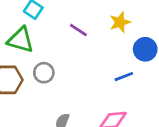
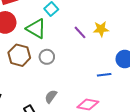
yellow star: (120, 22) -> (101, 29), moved

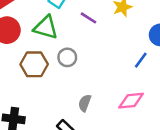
purple line: (80, 32) -> (88, 18), moved
blue line: (104, 75) -> (141, 60), turned -32

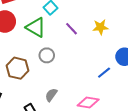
brown hexagon: (34, 64) -> (17, 68), moved

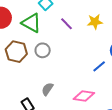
brown hexagon: (17, 68) -> (16, 52), moved

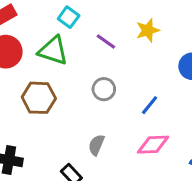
gray circle: (43, 50) -> (104, 89), moved
blue line: (99, 66) -> (150, 105), moved

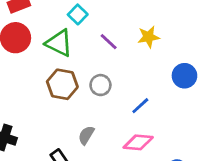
brown hexagon: (39, 98) -> (62, 84), moved

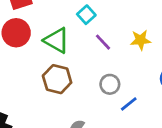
cyan square: (78, 14) -> (86, 15), moved
gray circle: (100, 85) -> (110, 84), moved

